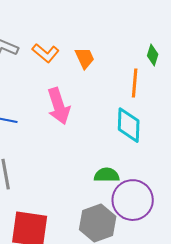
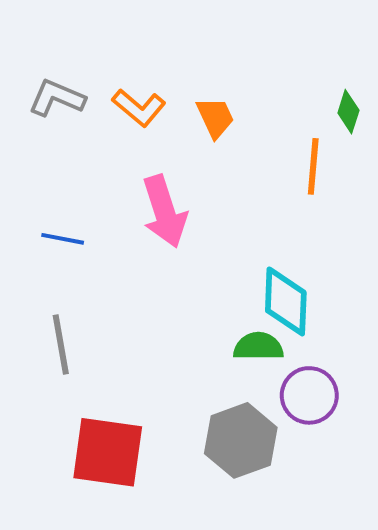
cyan diamond: (129, 125) -> (286, 301), moved
purple circle: (133, 200) -> (309, 395), size x0.7

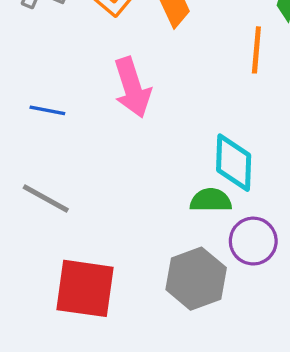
gray line: (61, 345) -> (46, 199), turned -51

